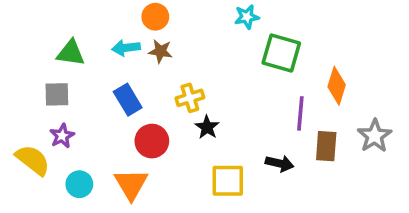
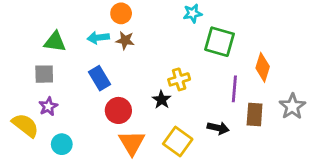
yellow cross: (190, 98) -> (179, 79), moved
yellow square: (228, 181) -> (178, 141), turned 36
orange triangle: (131, 184) -> (132, 143), moved

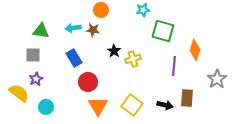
orange circle: (121, 13) -> (101, 10), moved
black star: (162, 100) -> (114, 51), moved
brown rectangle: (255, 115) -> (187, 98), moved
black arrow: (218, 128) -> (165, 105), moved

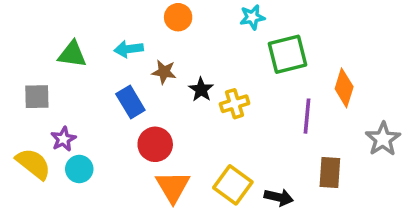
brown star: (93, 30) -> (164, 72), moved
green square: (163, 31) -> (288, 54), turned -30
gray square: (33, 55) -> (37, 97), moved
black arrow: (165, 105) -> (279, 197), moved
cyan circle: (46, 107) -> (79, 169), moved

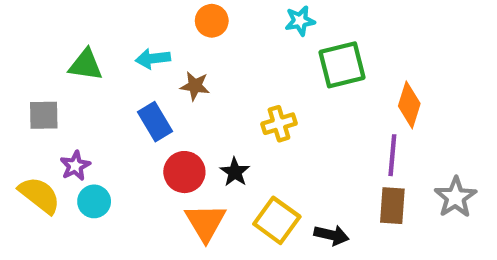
black star: (201, 90) -> (235, 172), moved
purple line: (307, 116) -> (392, 155), moved
gray star: (383, 139) -> (455, 197), moved

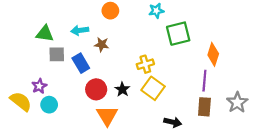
gray square: (44, 115) -> (57, 54), moved
yellow square: (277, 220) -> (153, 88), moved

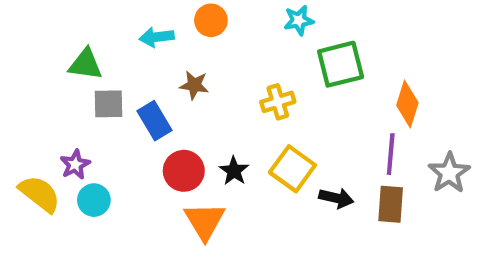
cyan arrow: (80, 30) -> (157, 37), moved
yellow cross: (145, 64) -> (278, 102), moved
gray star: (237, 102) -> (449, 173), moved
black arrow: (173, 122) -> (336, 198), moved

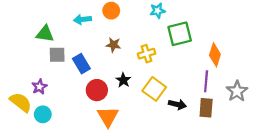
brown star: (194, 85) -> (113, 45), moved
black star: (234, 171) -> (123, 80), moved
cyan circle: (94, 200) -> (43, 114), moved

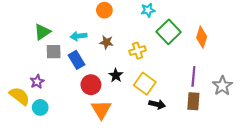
cyan arrow: (82, 19) -> (79, 36), moved
green triangle: (45, 34) -> (42, 32), turned -42
green square: (180, 34) -> (169, 32), turned -30
orange diamond: (215, 55) -> (202, 37), moved
black arrow: (177, 104) -> (157, 104), moved

